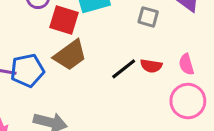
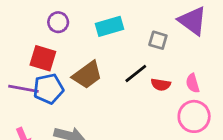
red square: (64, 20) -> (43, 58), moved
black line: (124, 69) -> (136, 73), moved

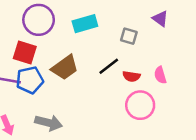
purple triangle: (193, 21) -> (160, 19), size x0.6
purple circle: (58, 22) -> (39, 20), size x1.6
pink circle: (194, 116) -> (140, 105), moved

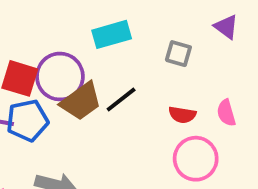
purple circle: (39, 20) -> (60, 77), moved
black line: (109, 66) -> (121, 99), moved

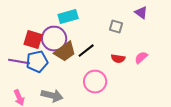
cyan rectangle: (112, 34) -> (68, 17), moved
pink semicircle: (226, 113) -> (141, 58), turned 64
pink circle: (196, 159) -> (95, 82), moved

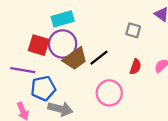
cyan rectangle: (68, 17) -> (63, 19), moved
red semicircle: (118, 59) -> (135, 67), turned -80
blue pentagon: (37, 62) -> (43, 88), moved

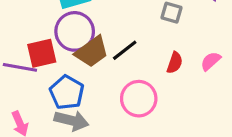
red square: (39, 45) -> (42, 53), moved, turned -30
blue pentagon: (43, 88) -> (67, 92), moved, turned -30

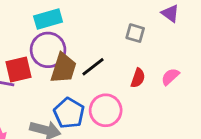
brown trapezoid: (92, 52) -> (63, 68), turned -36
blue pentagon: (67, 92) -> (69, 113), moved

